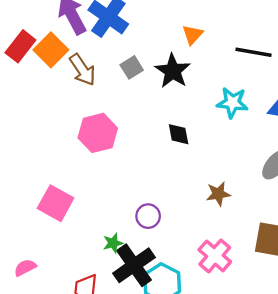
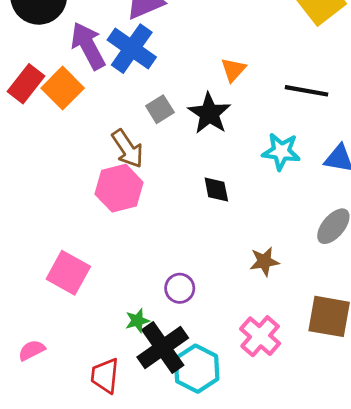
brown arrow: (83, 70) -> (128, 149), moved

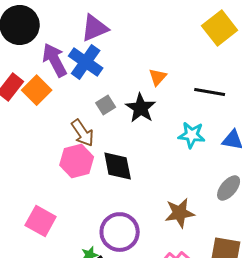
black diamond: (216, 190) -> (118, 166), moved, size x1.6
brown star: (264, 261) -> (180, 213), size x1.4
purple circle: (180, 288) -> (120, 232), size x1.8

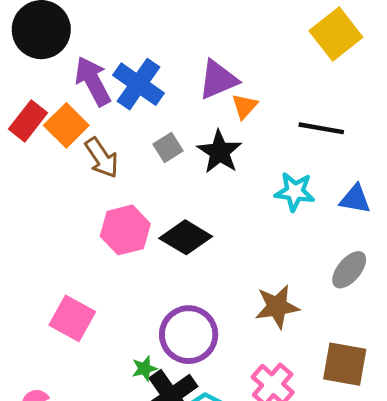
purple triangle: (95, 28) -> (218, 80), moved
brown arrow: (83, 133) -> (102, 158), moved
black diamond: (118, 166) -> (186, 237), turned -48

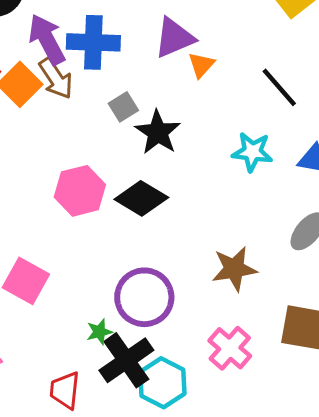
blue cross: (138, 84) -> (93, 42), turned -33
black line: (321, 128) -> (279, 87), turned 39
black star: (220, 152) -> (158, 132), moved
brown arrow: (102, 158) -> (56, 78), moved

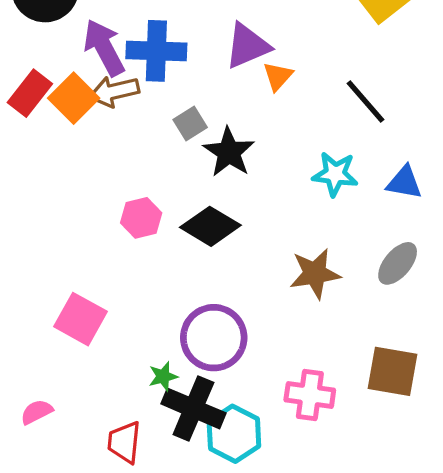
brown arrow: (56, 78) -> (114, 91), turned 111
pink hexagon: (80, 191) -> (141, 218), size x0.7
brown star: (234, 269) -> (315, 274), moved
pink cross: (230, 348) -> (310, 395), turned -33
black cross: (126, 360) -> (193, 408), turned -32

